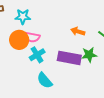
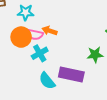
orange arrow: (78, 31) -> (50, 31), moved
purple rectangle: (69, 58) -> (71, 75), moved

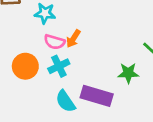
orange arrow: (50, 31) -> (73, 39), turned -80
orange circle: (21, 37) -> (25, 66), moved

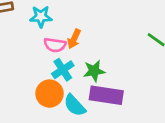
orange circle: (25, 66) -> (50, 94), moved
green star: (128, 73) -> (94, 71), moved

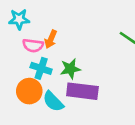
cyan cross: (63, 70) -> (41, 68), turned -36

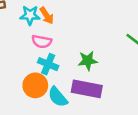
orange arrow: (51, 39) -> (47, 16), moved, turned -60
green star: (70, 69) -> (88, 61), moved

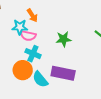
cyan star: (30, 15) -> (20, 27), moved
green star: (88, 61) -> (64, 39), moved

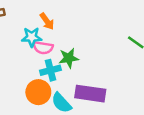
green star: (64, 39) -> (69, 58), moved
cyan cross: (33, 54) -> (50, 70), turned -35

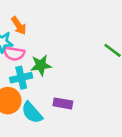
purple rectangle: (90, 94) -> (63, 103), size x0.6

